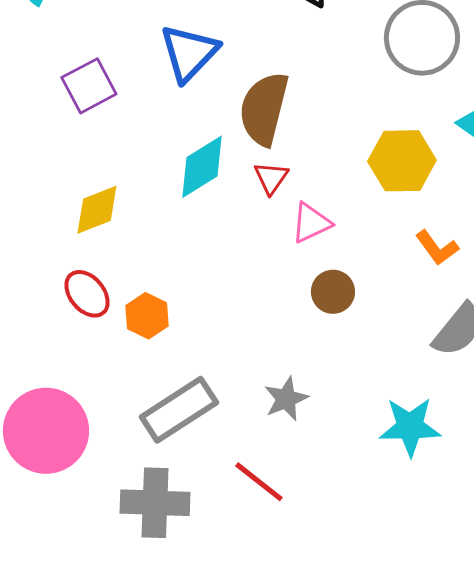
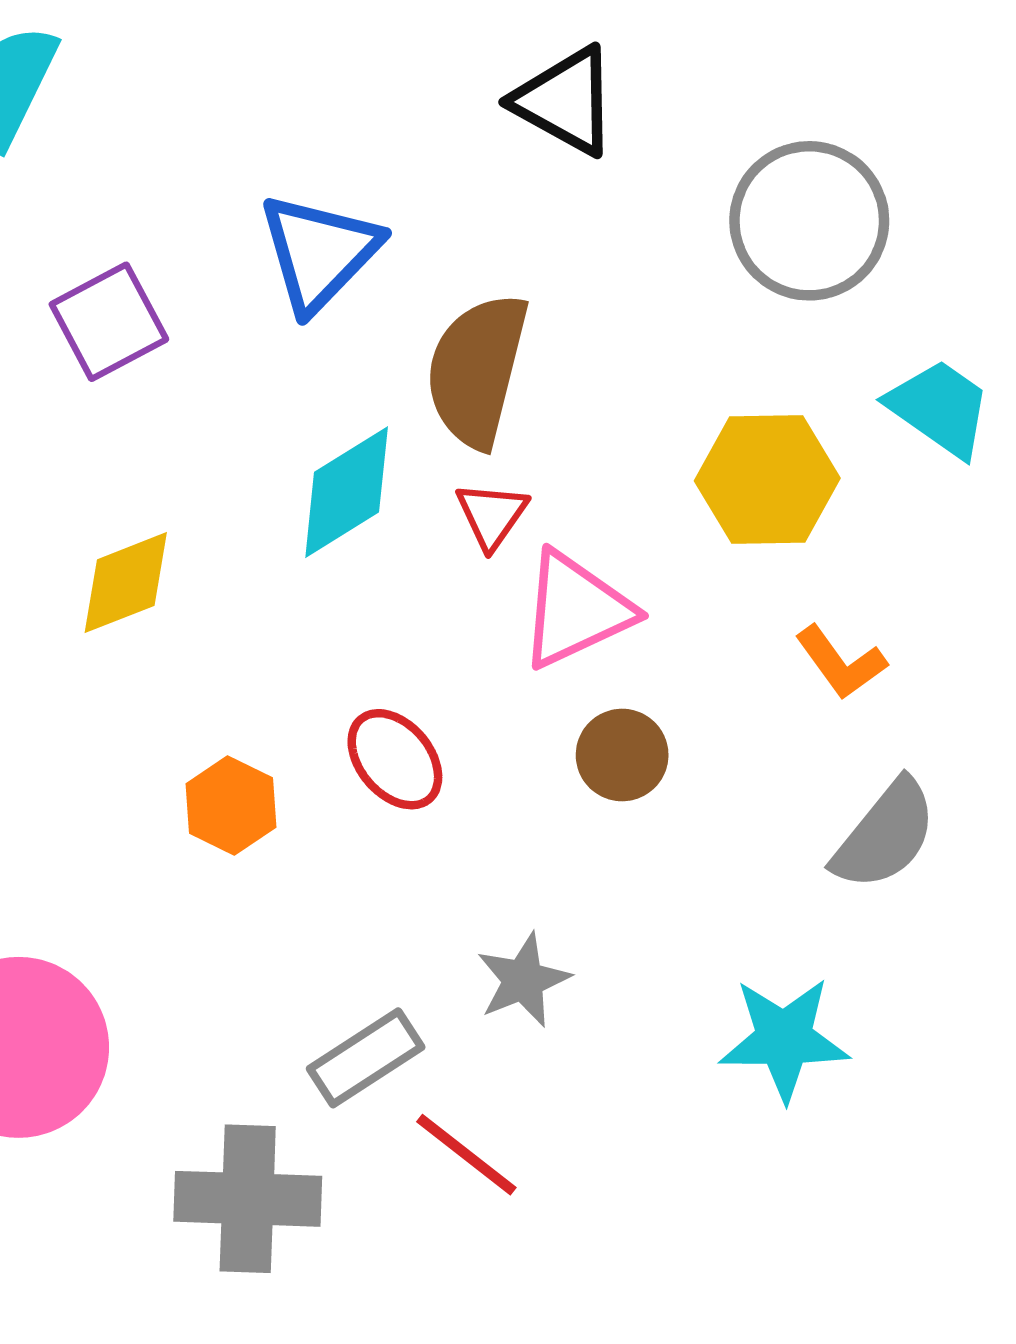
pink triangle: (311, 223) -> (576, 610), size x1.4
red ellipse: (87, 294) -> (395, 759), moved
gray rectangle: (179, 410) -> (366, 1058), moved, size x0.7

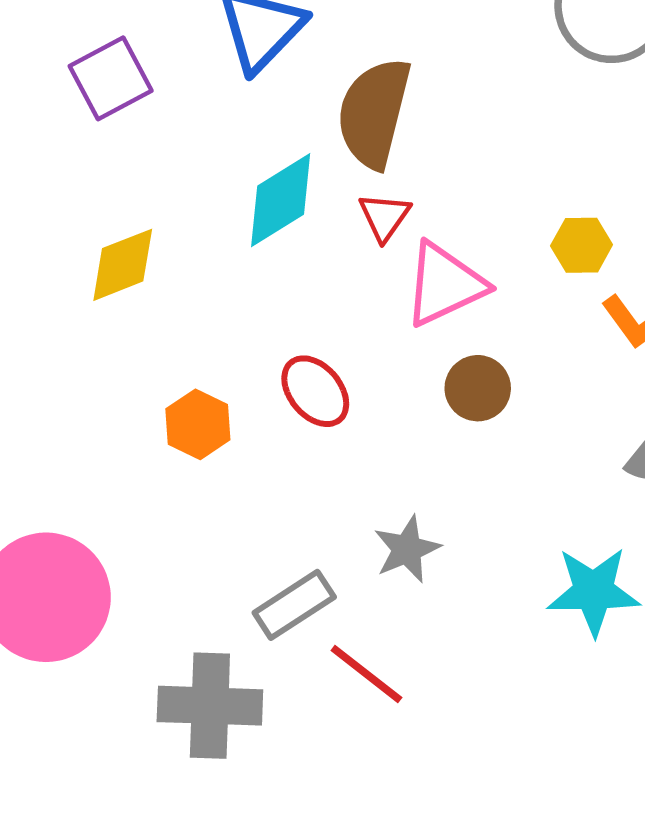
yellow hexagon: (767, 480) -> (582, 245), moved, size x0.6

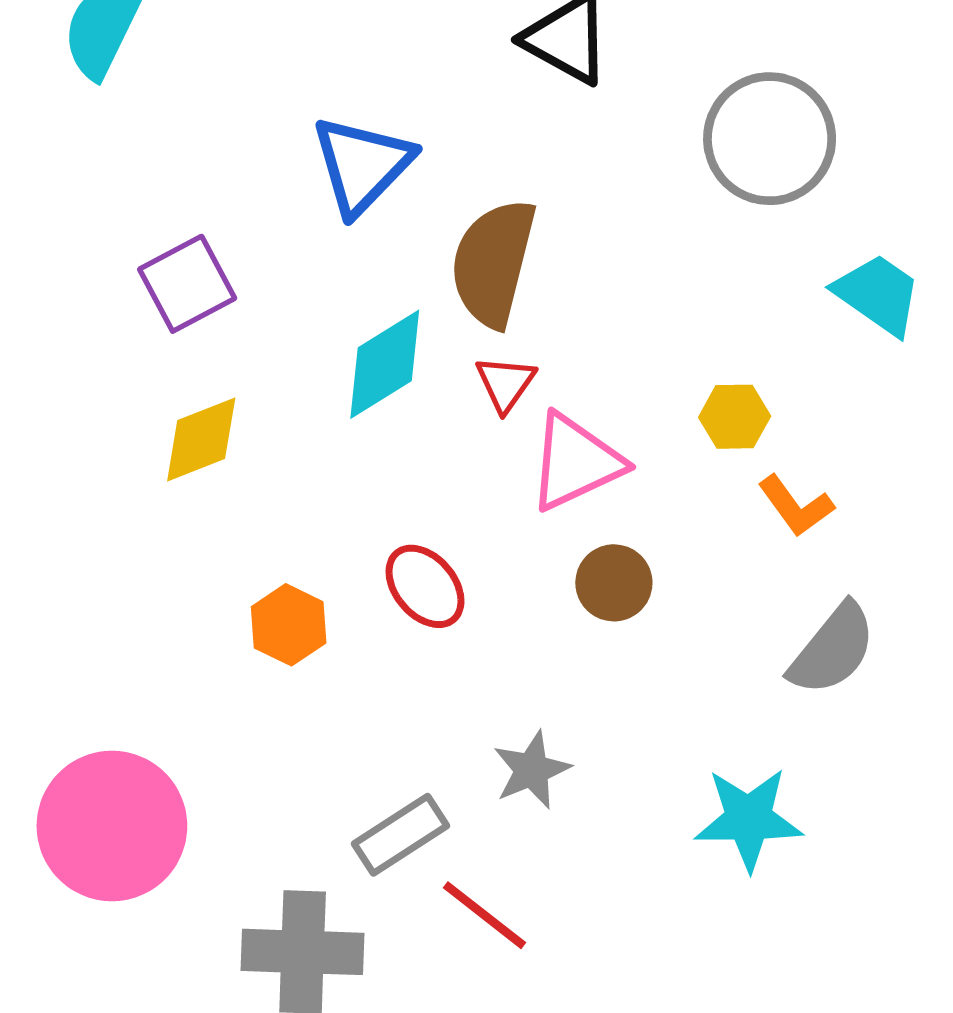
purple square: (111, 78) -> (187, 284), moved

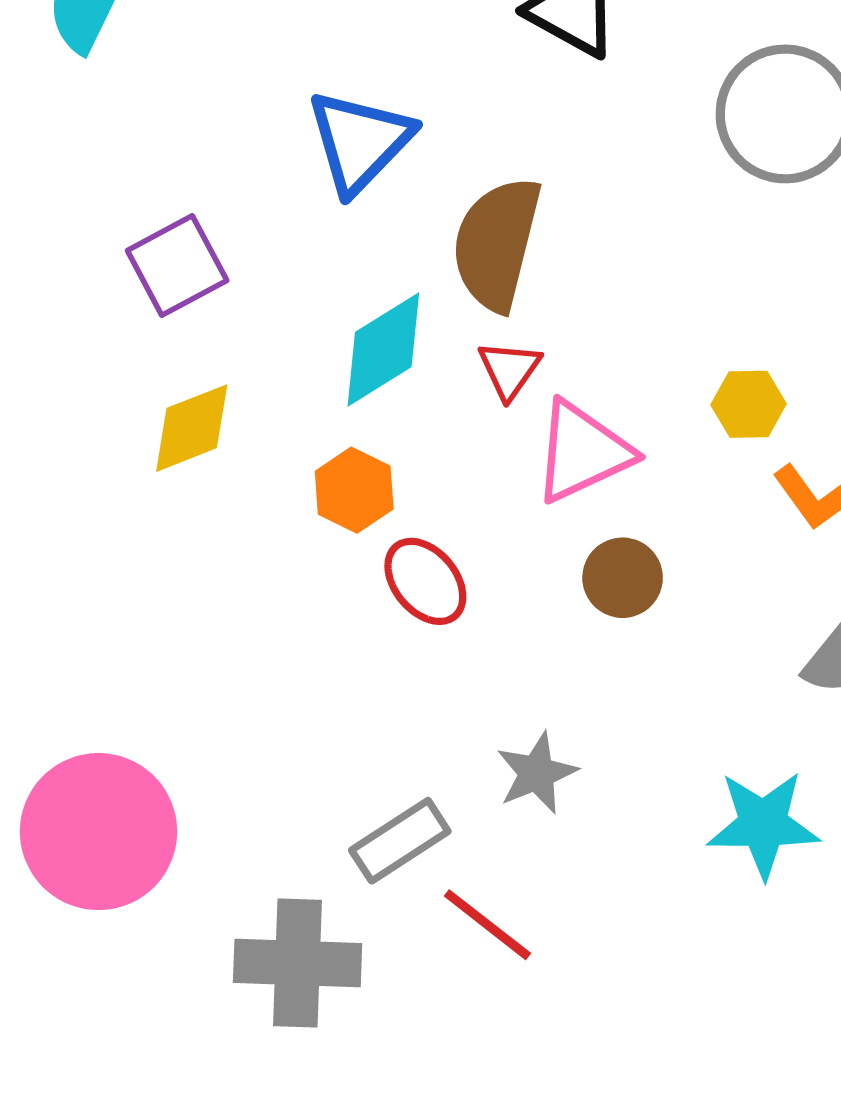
orange hexagon: (289, 625) -> (354, 490), moved

